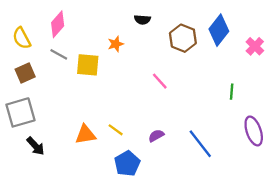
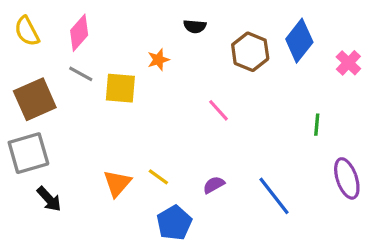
yellow semicircle: (22, 38) -> (27, 31), moved
brown square: (25, 73) -> (35, 99), size x1.5
orange triangle: (85, 134) -> (117, 183), turned -40

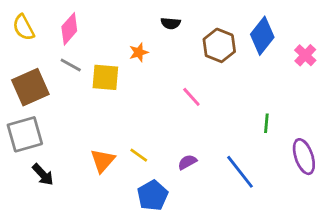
green line: (317, 125) -> (266, 123), moved

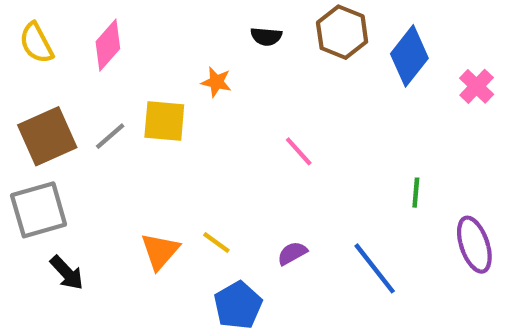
brown hexagon: (219, 45) -> (342, 32), moved
orange star: (139, 52) -> (216, 82), turned 30
gray line: (71, 65) -> (110, 136), moved, turned -70

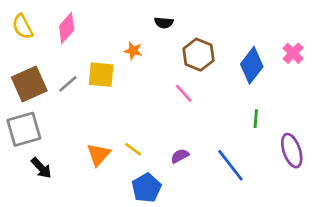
brown hexagon: (342, 32) -> (198, 55), moved
blue diamond: (409, 56) -> (252, 65), moved

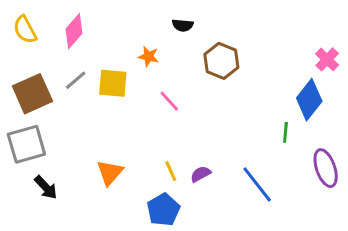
blue diamond: (252, 65) -> (309, 100), moved
gray line: (68, 84) -> (76, 80), moved
pink line: (184, 93) -> (169, 101), moved
yellow line: (133, 149) -> (171, 171), moved, turned 30

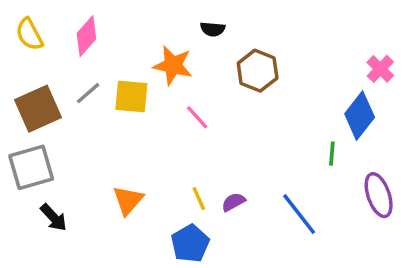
orange star: (148, 56) -> (173, 65), size x1.6

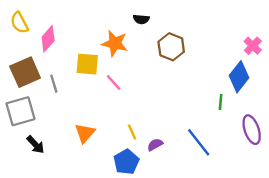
pink diamond: (86, 36) -> (48, 39), moved
gray line: (88, 93) -> (54, 84), moved, turned -66
pink line: (197, 117) -> (114, 82), moved
purple semicircle: (233, 202) -> (155, 145), moved

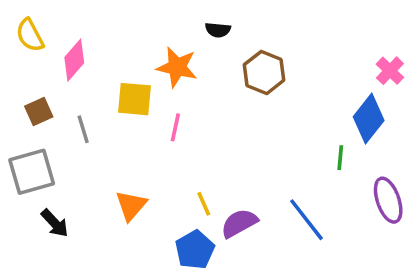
brown square: (25, 72) -> (39, 111), size x0.6
pink line: (114, 82) -> (175, 127), turned 54
purple semicircle: (155, 145) -> (239, 223), size x1.5

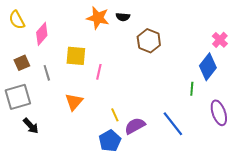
orange star: (177, 67) -> (98, 18), moved
orange triangle: (131, 205) -> (74, 102), moved

